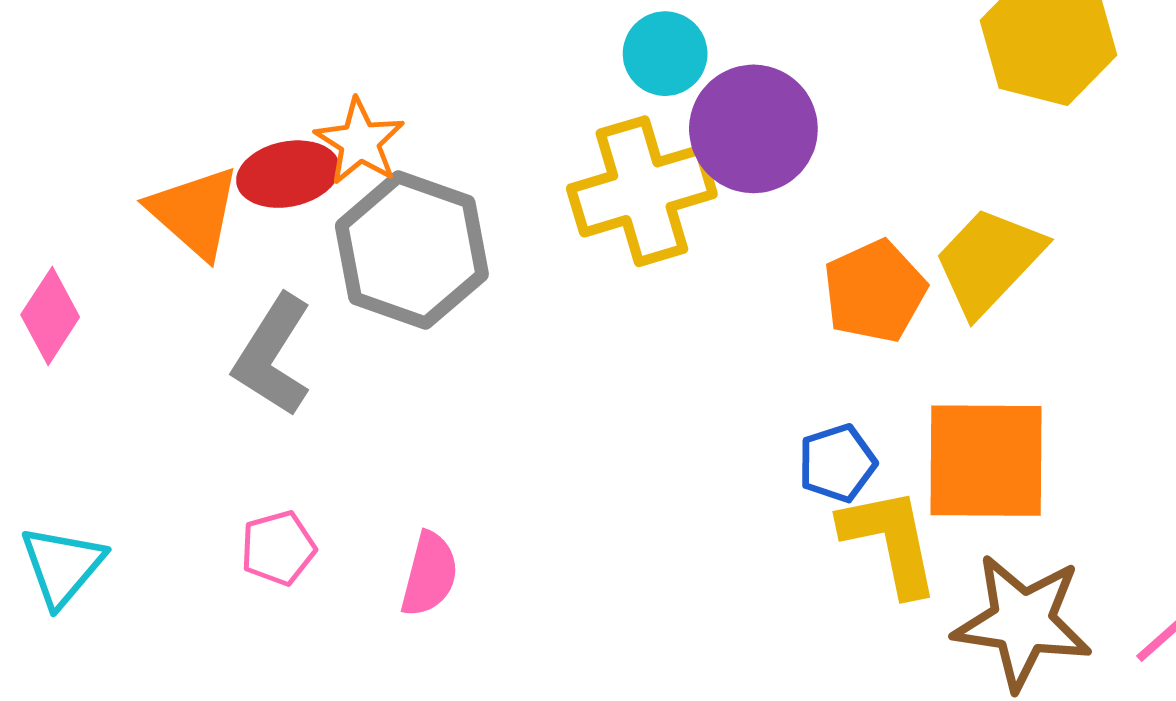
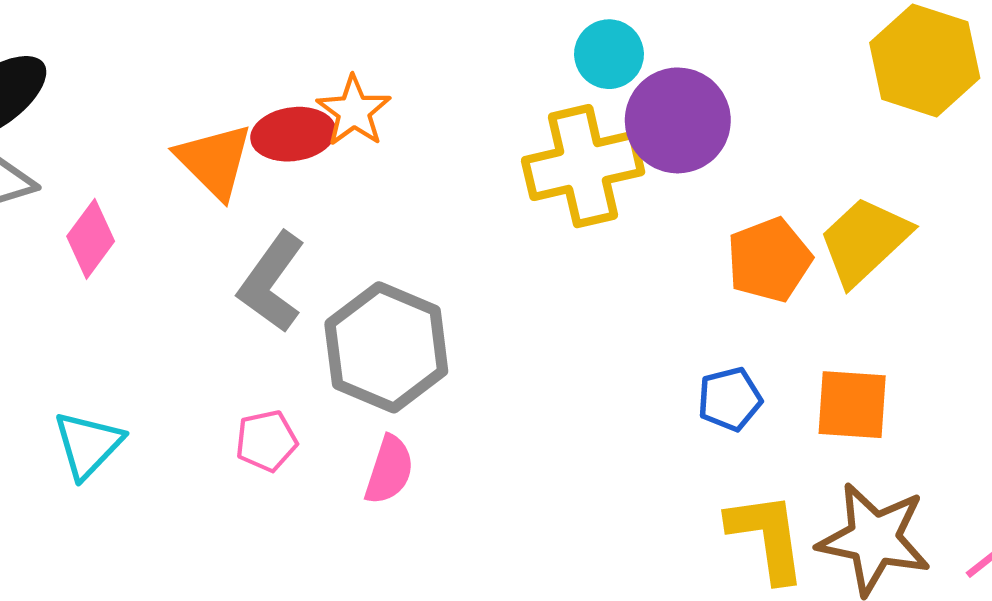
gray hexagon: (412, 250) -> (386, 347), moved
orange square: (986, 461) -> (852, 405), size x0.7
yellow L-shape: (890, 541) -> (767, 537), moved

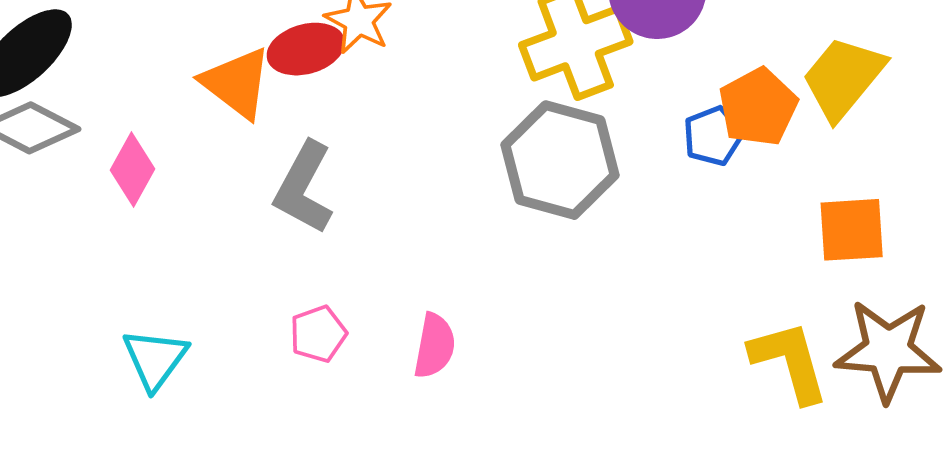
gray hexagon: (386, 347) -> (560, 160), moved
blue pentagon: (730, 399) -> (713, 136), moved

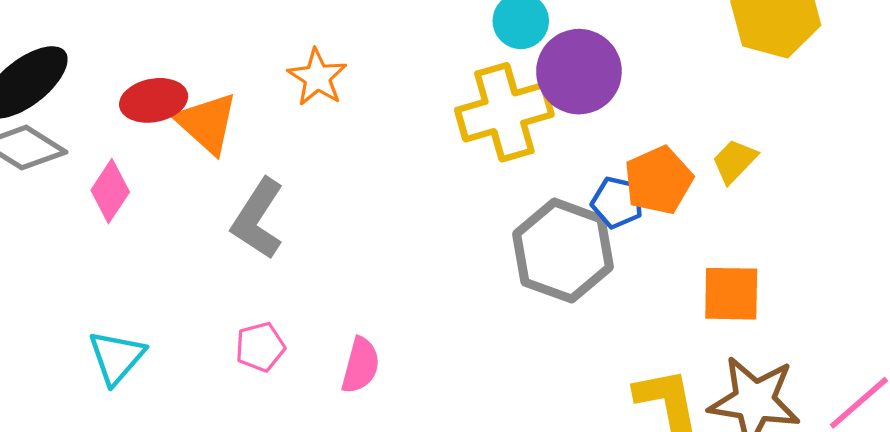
red ellipse: (306, 49) -> (154, 100), moved
yellow trapezoid: (843, 78) -> (734, 161), size x0.6
blue pentagon: (713, 136) -> (617, 202), turned 30
gray hexagon: (560, 160) -> (563, 251), moved

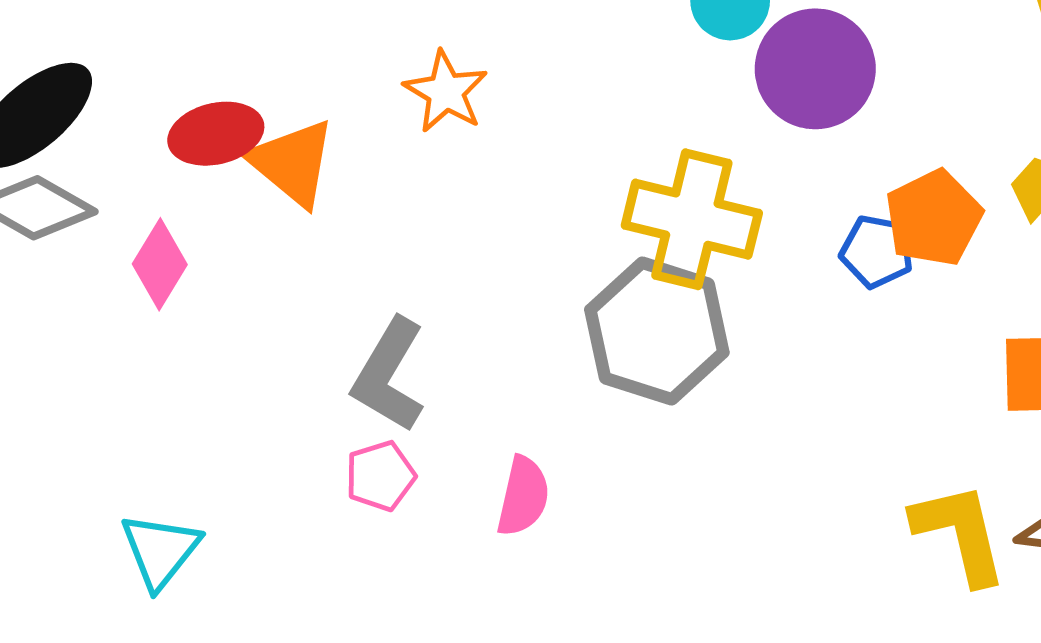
yellow cross: (504, 112) -> (692, 219), moved, turned 32
gray L-shape: (258, 219) -> (389, 375), moved
gray hexagon: (563, 251) -> (657, 331), moved
cyan triangle: (116, 357) -> (160, 551), moved

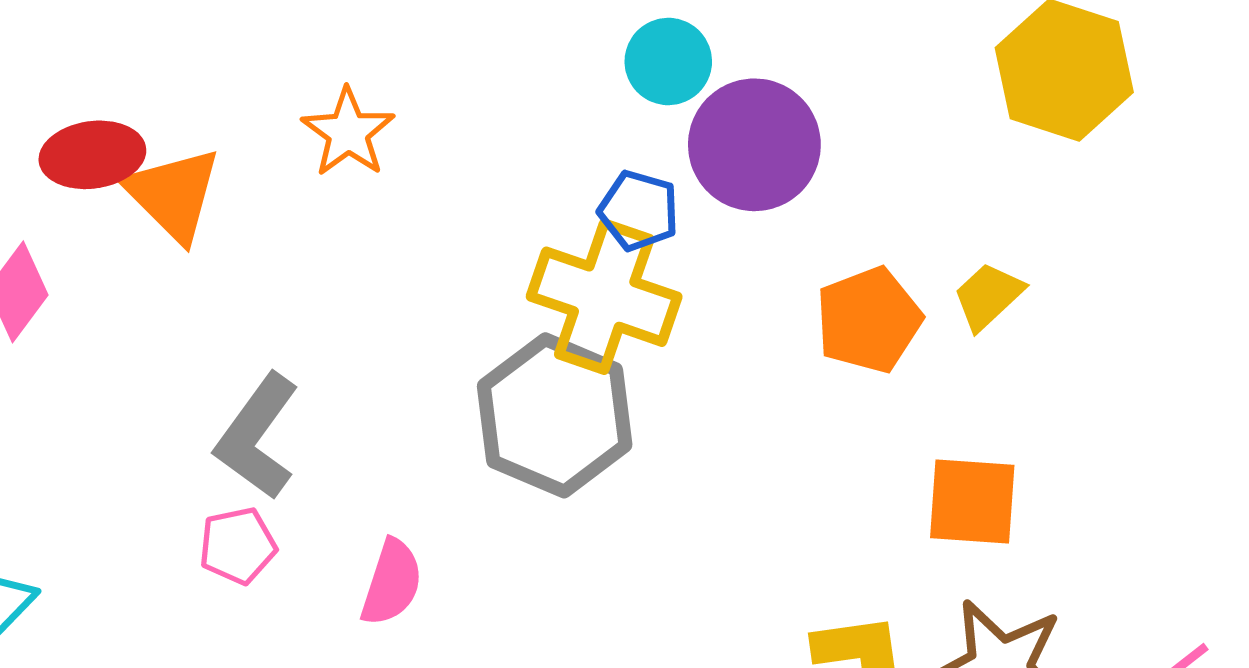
blue pentagon: (877, 252) -> (639, 211), moved

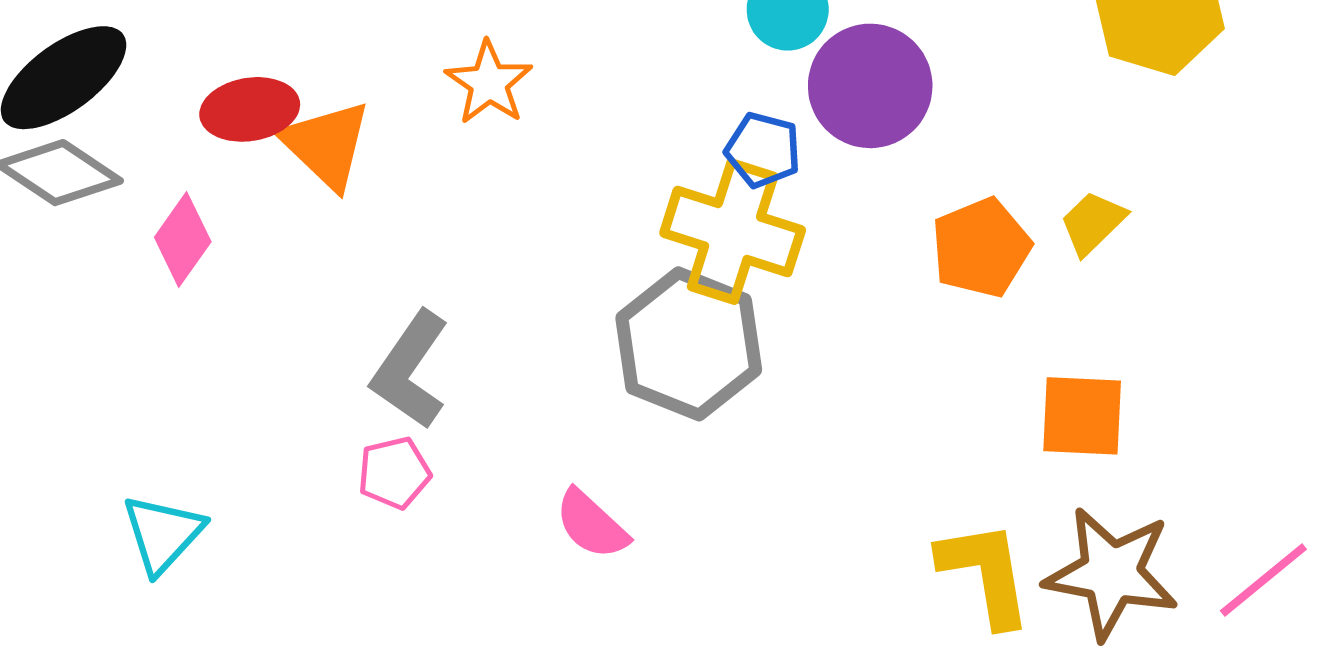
pink semicircle: (392, 583) -> (592, 524), moved, turned 116

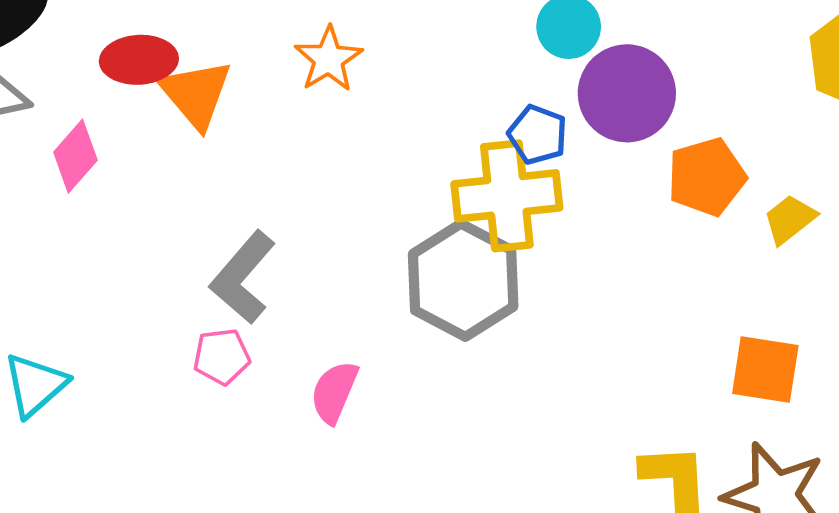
yellow cross: (733, 231) -> (507, 196), turned -30
orange pentagon: (981, 248) -> (706, 177), moved
pink semicircle: (592, 524) -> (334, 392), moved, turned 64

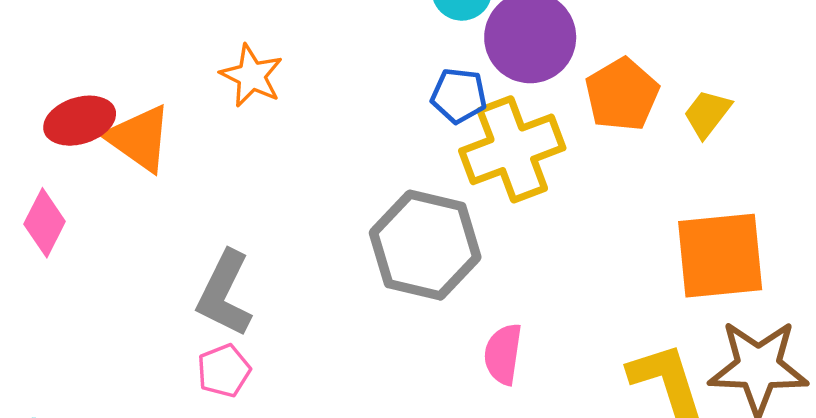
yellow cross: (507, 196) -> (512, 149), moved
orange square: (765, 369) -> (720, 256), size x1.4
pink semicircle: (334, 392) -> (503, 354), moved

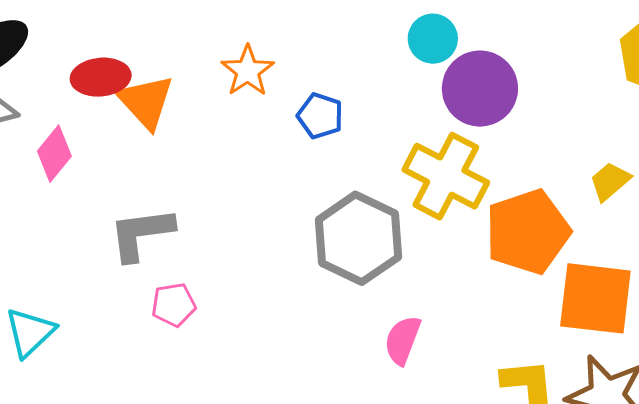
orange pentagon: (622, 95) -> (528, 232), moved, size x1.4
blue pentagon: (459, 96) -> (320, 116), moved
yellow cross: (512, 149) -> (446, 176), turned 36
gray L-shape: (225, 294) -> (141, 234), moved, turned 44

